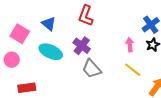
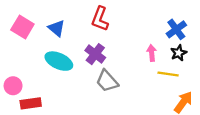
pink square: (20, 34) -> (22, 27), moved
pink circle: (12, 60) -> (13, 86), moved
yellow line: (133, 70) -> (168, 74), moved, turned -30

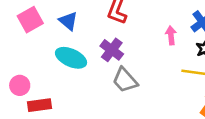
pink square: (22, 27) -> (30, 20), turned 30
pink arrow: (152, 53) -> (171, 35), moved

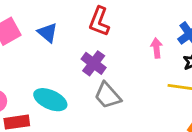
cyan ellipse: (71, 58) -> (50, 100), moved

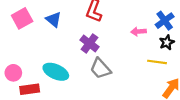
pink arrow: (156, 48) -> (139, 31), turned -88

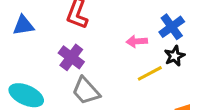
blue triangle: (54, 20) -> (23, 25), turned -49
yellow line: (157, 62) -> (150, 73), moved, turned -36

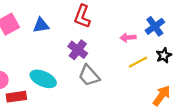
black star: (175, 56) -> (164, 55), moved

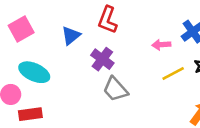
blue triangle: (41, 25) -> (71, 36), moved, turned -30
cyan ellipse: (43, 79) -> (34, 72), moved

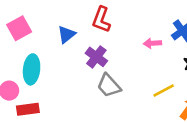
cyan ellipse: (34, 72) -> (32, 69), turned 72
yellow line: (173, 74) -> (164, 91), moved

